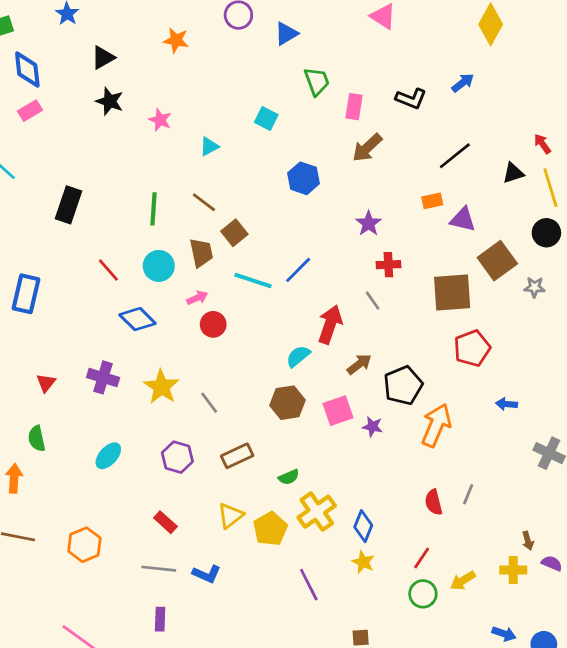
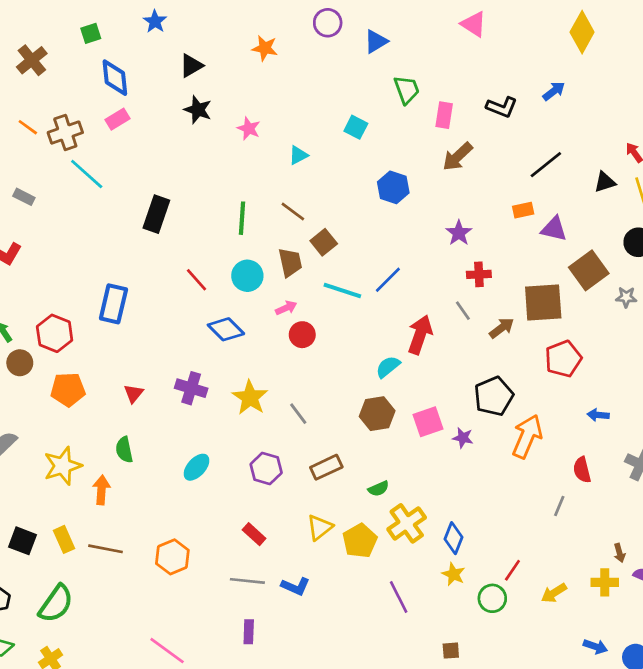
brown arrow: (359, 364) -> (502, 328), moved
red semicircle: (434, 502) -> (582, 470), moved
green circle: (423, 594) -> (492, 598), moved

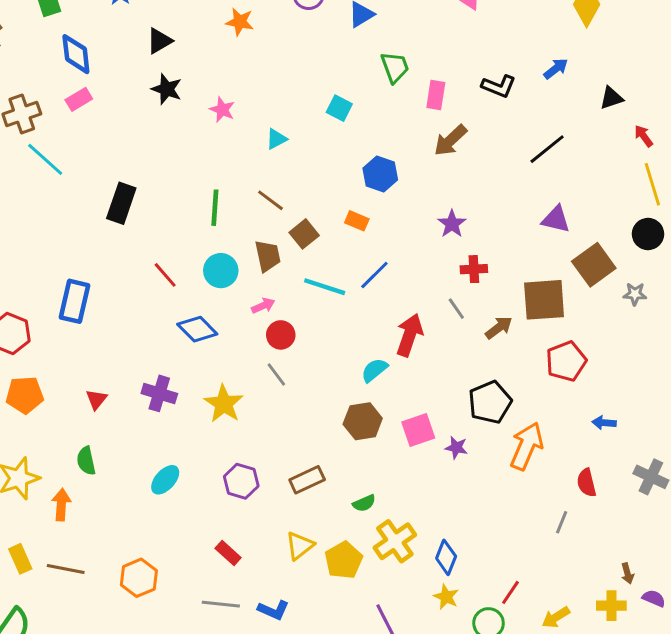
black triangle: (605, 182) -> (611, 98), moved
orange rectangle: (523, 210) -> (357, 221), moved, turned 35
gray line: (298, 414) -> (276, 374), moved

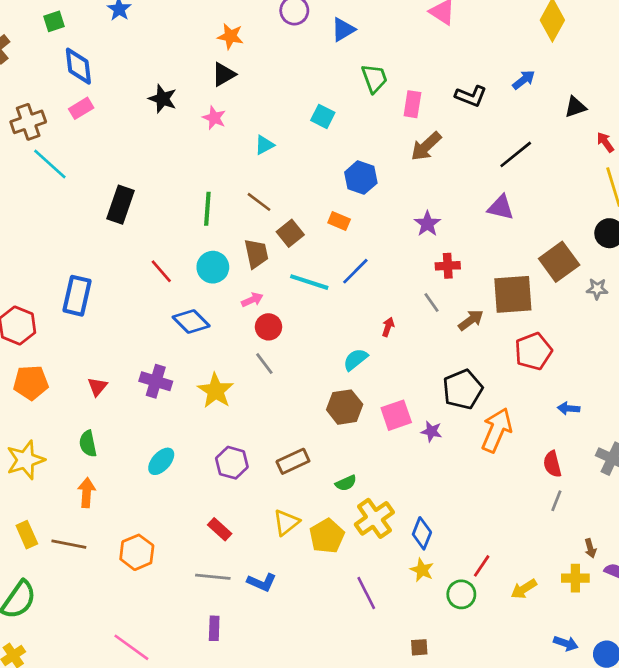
black triangle: (159, 41) -> (224, 74), moved
purple triangle: (556, 219) -> (501, 207), moved
red arrow: (410, 335) -> (388, 327), size x0.5
orange arrow: (61, 505) -> (87, 493), moved
gray line: (562, 522) -> (556, 501), moved

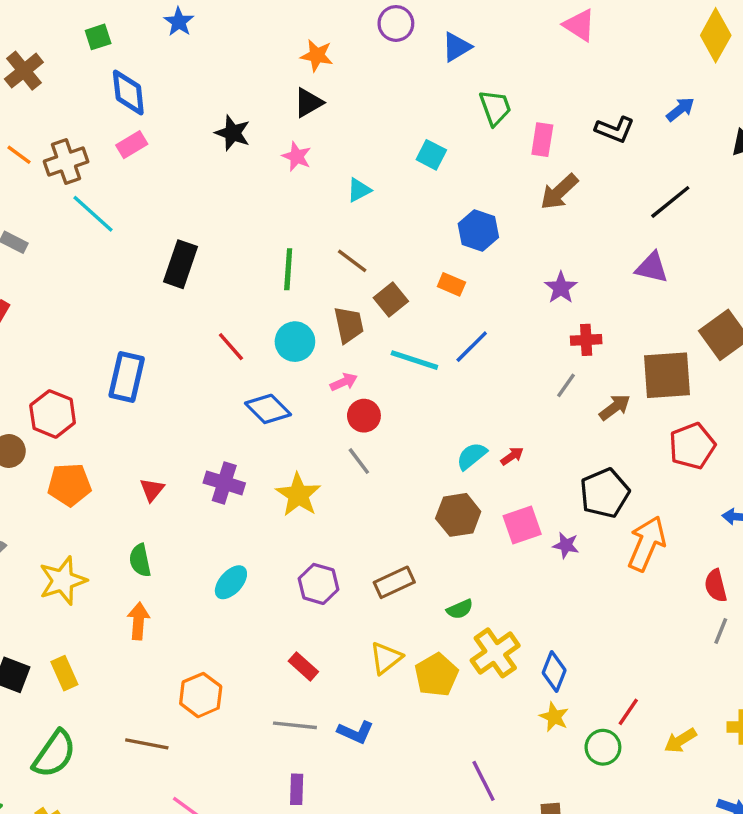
gray line: (431, 302) -> (566, 385), turned 70
red arrow: (388, 327) -> (512, 456), moved, turned 36
brown line: (69, 544) -> (147, 744), moved
purple line: (366, 593) -> (483, 781), moved

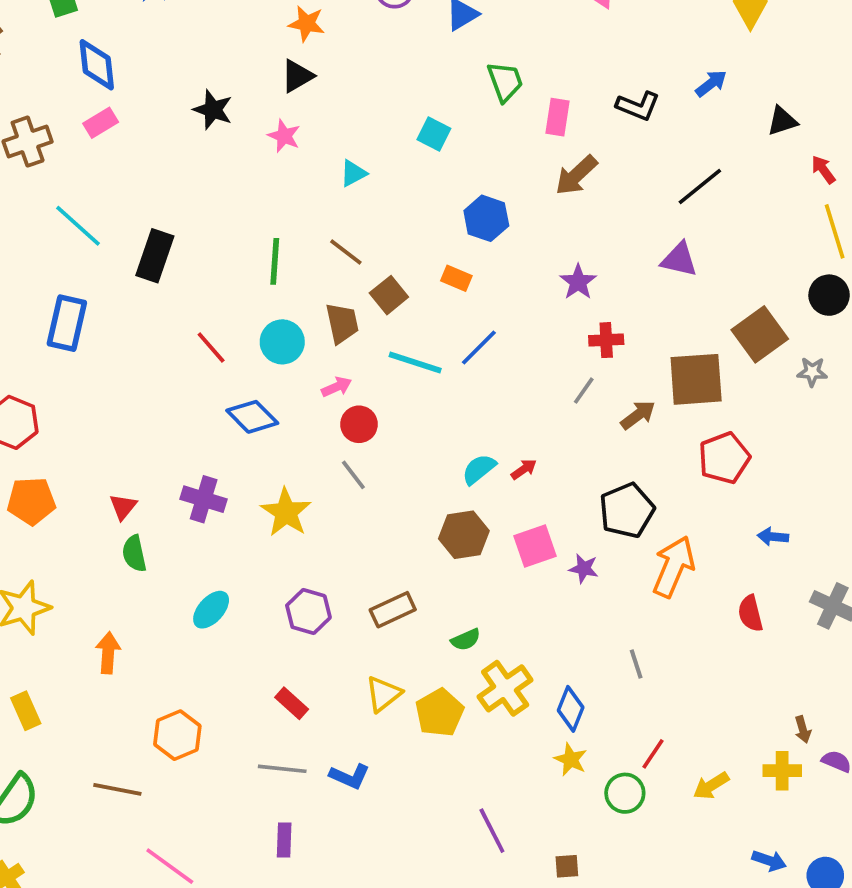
cyan line: (93, 214) -> (78, 226), moved
blue rectangle: (127, 377) -> (67, 323), moved
green semicircle: (140, 560) -> (134, 553), moved
gray line: (721, 631) -> (636, 664), moved, turned -40

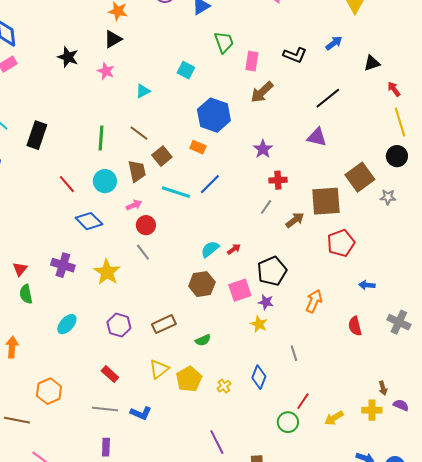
blue hexagon: (486, 218) -> (214, 115), size x1.4
black pentagon: (627, 510) -> (272, 271), moved
orange arrow: (674, 567) -> (314, 301), size x0.7
yellow cross: (505, 688) -> (224, 386), moved, size x0.5
yellow star: (571, 759) -> (259, 324), moved

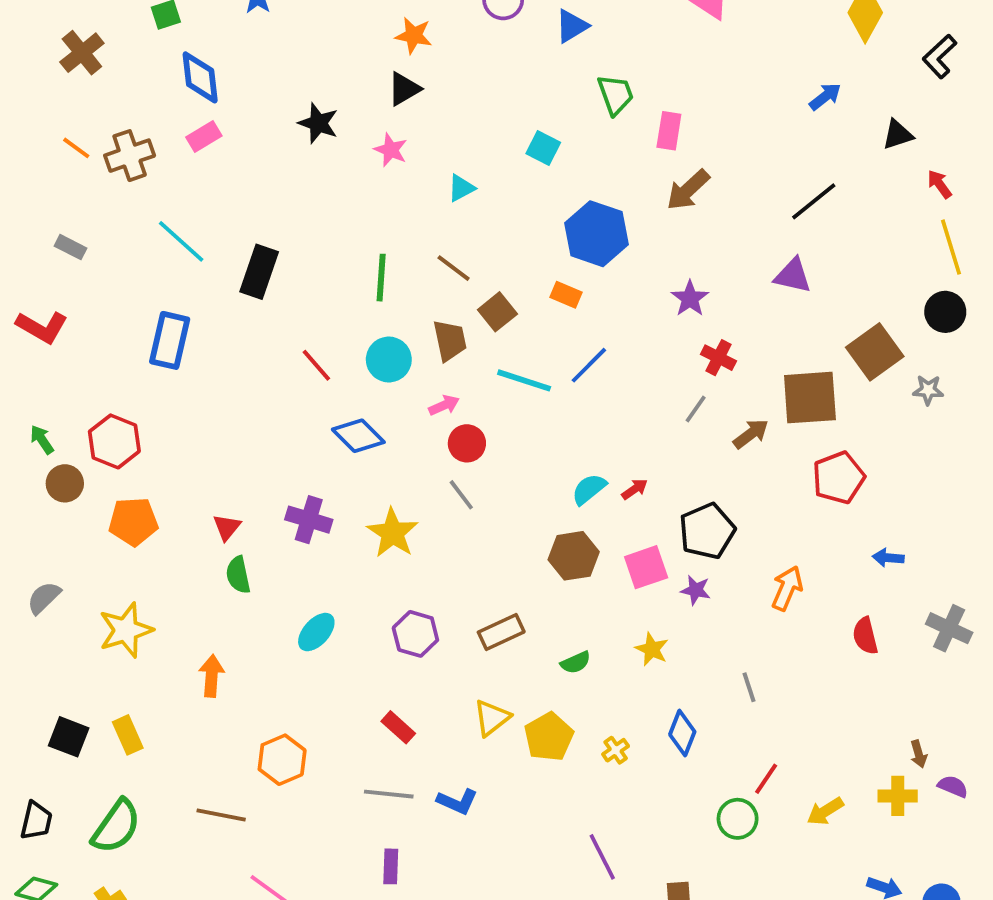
black L-shape: (295, 55) -> (940, 56), moved, turned 115
red cross: (278, 180) -> (718, 358), turned 30
yellow star: (259, 324) -> (652, 649), moved

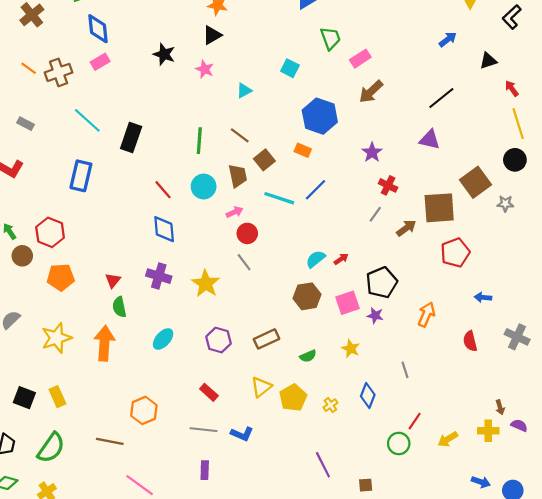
pink rectangle: (669, 131) -> (360, 59), turned 48
blue diamond: (358, 436) -> (164, 229), moved, turned 40
orange arrow: (212, 676) -> (104, 343), moved, size x1.5

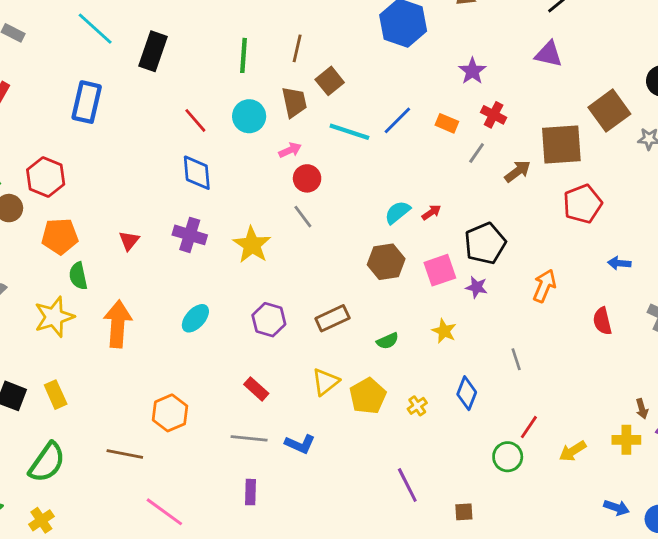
brown line: (240, 135) -> (297, 48), turned 66
orange rectangle: (303, 150) -> (447, 123), moved
green semicircle: (119, 307) -> (78, 276), moved

